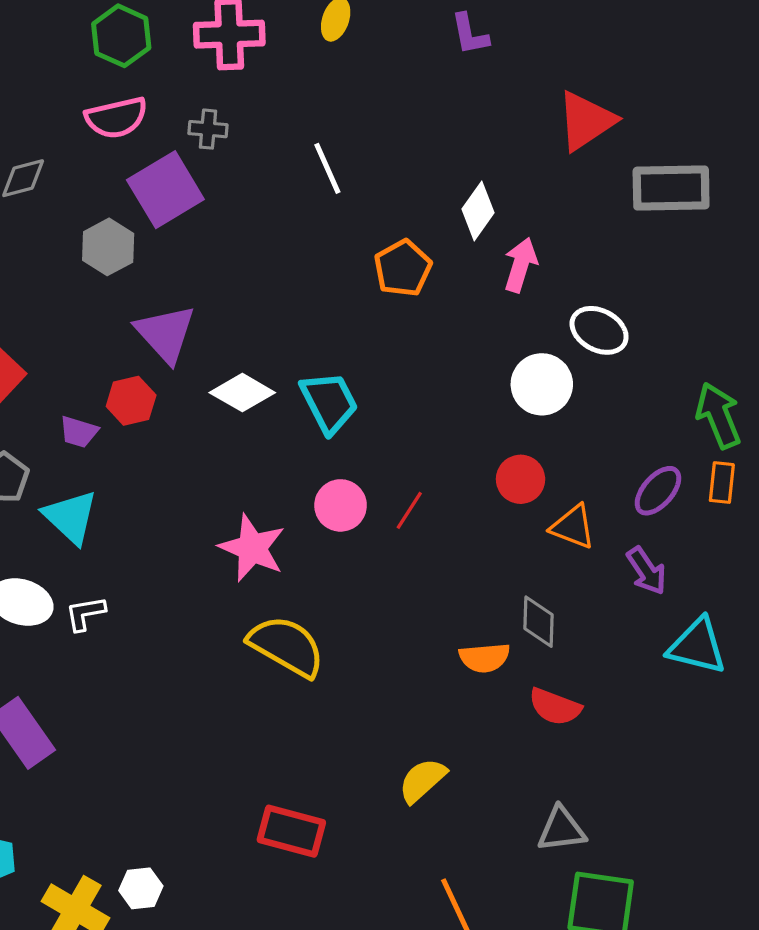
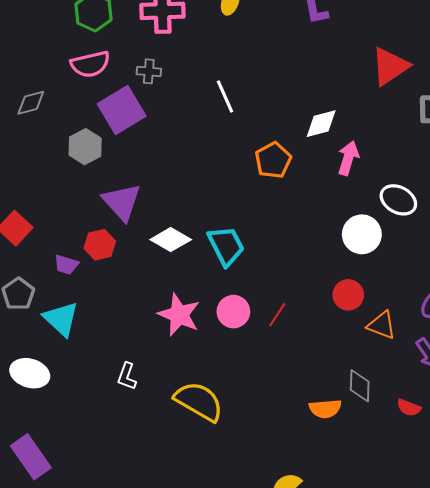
white diamond: (478, 211) -> (321, 124), turned 40
pink star: (252, 548) -> (179, 315), moved
white L-shape: (85, 613) -> (127, 376), moved, turned -60
red semicircle: (555, 707) -> (409, 408), moved, size x0.7

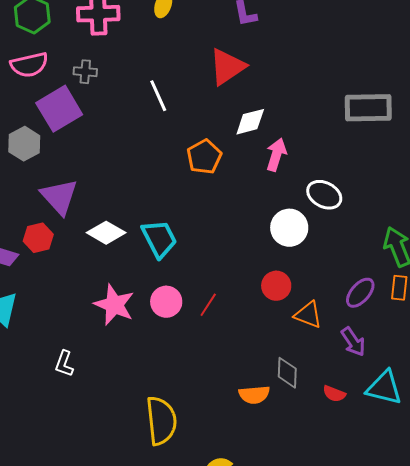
red triangle: (390, 66) -> (227, 67), moved
yellow semicircle: (199, 401) -> (161, 421), moved, turned 54

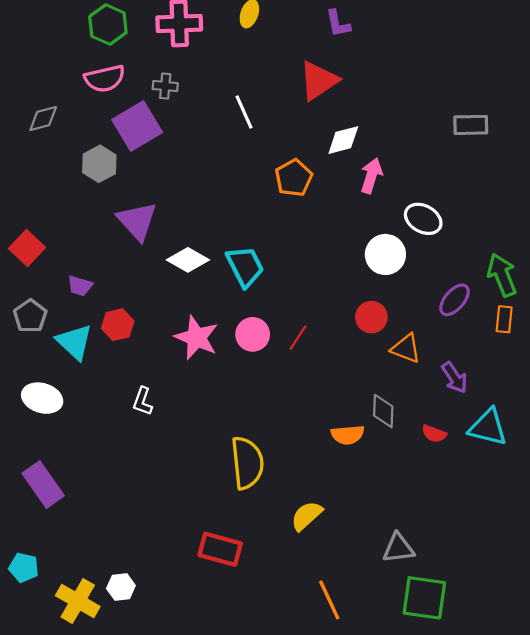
gray rectangle: (368, 108) -> (471, 125), size x0.7
red hexagon: (38, 238) -> (118, 325), moved
purple ellipse: (360, 293) -> (455, 300), moved

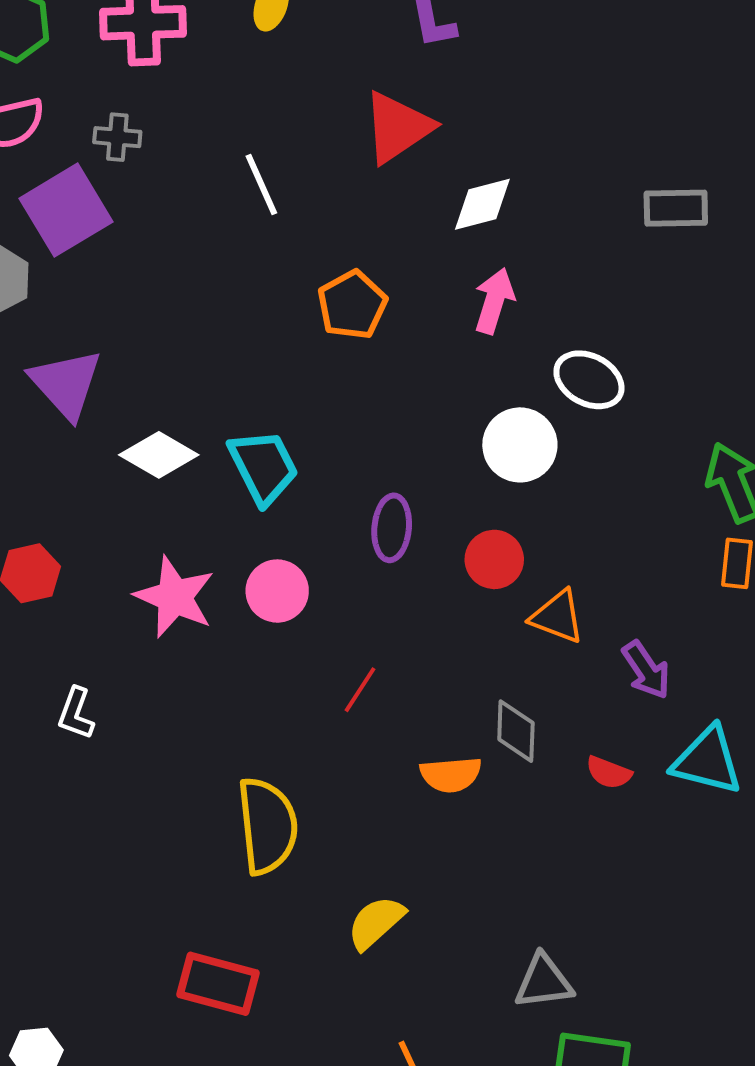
white diamond: (343, 140) -> (482, 204), moved
purple ellipse: (455, 300) -> (392, 528), moved, turned -36
red line: (298, 338) -> (360, 690), moved

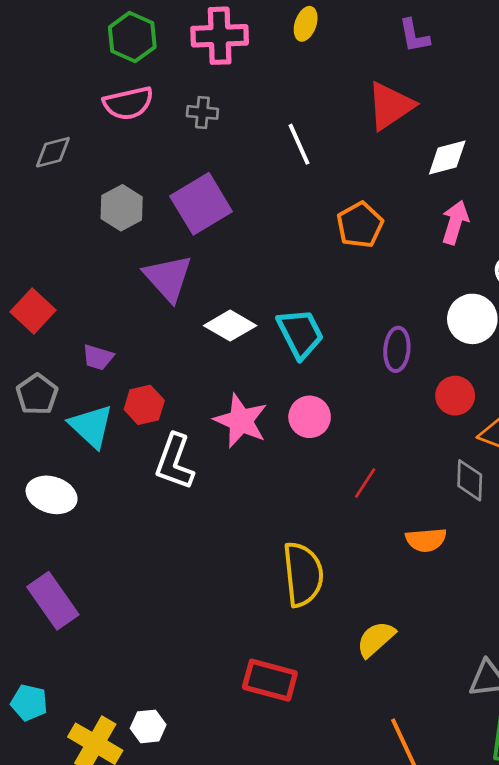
purple square: (66, 210) -> (201, 204), moved
purple ellipse: (392, 528) -> (397, 349), moved
white L-shape: (76, 713) -> (175, 462), moved, size x1.6
gray diamond: (516, 731) -> (470, 480), moved

